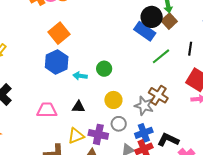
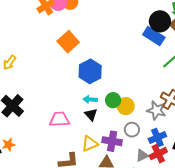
blue hexagon: (57, 62) -> (90, 71), moved
green circle: (104, 69) -> (113, 100), moved
cyan arrow: (80, 76) -> (90, 99), moved
black triangle: (78, 107) -> (91, 115), turned 48

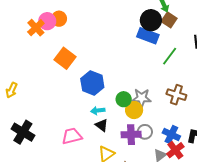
green circle: (113, 100) -> (124, 99), moved
gray star: (156, 110) -> (142, 98), moved
blue cross: (157, 138) -> (171, 135), turned -30
purple cross: (112, 141) -> (131, 135), moved

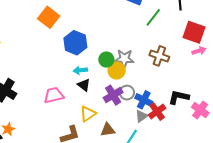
purple cross: (131, 135) -> (113, 95), turned -30
blue cross: (171, 135) -> (144, 100), moved

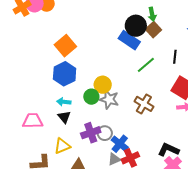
orange square: (49, 17) -> (65, 46), moved
yellow circle: (117, 71) -> (103, 85), moved
black L-shape: (179, 97) -> (168, 150), moved

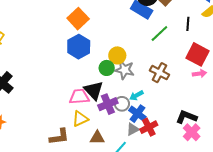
cyan arrow: (64, 102) -> (136, 95), moved, turned -32
black triangle: (64, 117) -> (94, 90), moved, size x1.5
pink trapezoid: (33, 121) -> (79, 97), moved

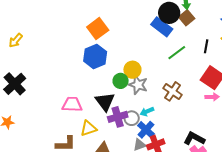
pink trapezoid: (79, 97) -> (72, 104), moved

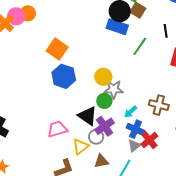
green circle: (121, 81) -> (104, 101), moved
brown cross: (172, 91) -> (159, 105), moved
gray circle: (132, 118) -> (96, 137), moved

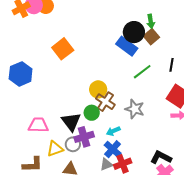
blue hexagon: (64, 76) -> (21, 74), moved
gray star: (114, 89) -> (135, 109), moved
brown cross: (159, 105) -> (105, 102), moved

